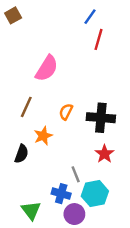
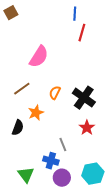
blue line: (90, 17) -> (75, 14), turned -32
brown line: (26, 107) -> (22, 89), turned 30
black cross: (101, 118) -> (84, 98), turned 30
cyan hexagon: (95, 194) -> (93, 174), moved

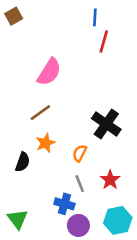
brown line: (22, 89) -> (40, 113), moved
orange semicircle: (55, 93) -> (80, 153), moved
red star: (87, 128) -> (110, 180), moved
green triangle: (26, 175) -> (17, 219), moved

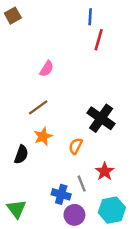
pink semicircle: (49, 72) -> (47, 69), size x0.6
gray line: (80, 184) -> (82, 183), moved

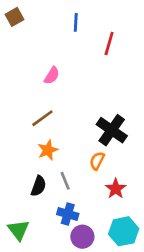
blue line: (90, 17) -> (76, 22), moved
orange semicircle: (76, 146) -> (97, 161), moved
black semicircle: (21, 154) -> (38, 186), moved
gray line: (82, 183) -> (65, 181), moved

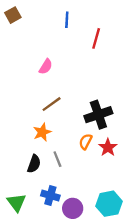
brown line: (42, 118) -> (52, 104), moved
black cross: (112, 130) -> (98, 115), turned 36
red star: (116, 189) -> (108, 147), moved
blue cross: (68, 214) -> (50, 195), moved

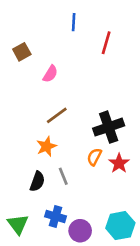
brown square: (13, 15) -> (22, 52), moved

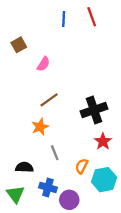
red line: (106, 43) -> (92, 17), moved, turned -36
orange semicircle: (94, 157) -> (82, 166), moved
black semicircle: (37, 181) -> (24, 167), moved, turned -108
cyan hexagon: (120, 226) -> (104, 180), moved

